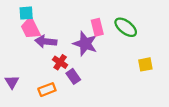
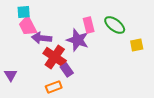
red cross: (60, 62) -> (55, 57), size x1.6
yellow square: (145, 64) -> (137, 45), moved
orange rectangle: (47, 90) -> (54, 87), moved

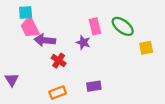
purple star: (78, 40) -> (83, 42), size x0.6
red cross: (55, 57) -> (59, 61), size x0.6
purple rectangle: (67, 70) -> (94, 86), moved, turned -64

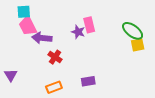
green ellipse: (123, 26) -> (133, 31), moved
purple star: (83, 42) -> (78, 32), moved

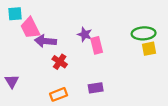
cyan square: (24, 12) -> (15, 14), moved
pink rectangle: (89, 25) -> (97, 45), moved
green ellipse: (133, 31) -> (144, 33), turned -40

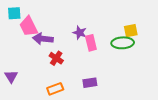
green ellipse: (144, 33) -> (123, 43), moved
yellow square: (149, 49) -> (131, 31), moved

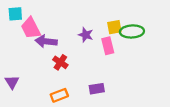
yellow square: (131, 31) -> (114, 27), moved
pink rectangle: (91, 43) -> (108, 46), moved
green ellipse: (123, 43) -> (132, 31), moved

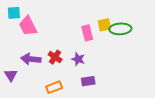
purple star: (86, 35) -> (78, 59), moved
purple arrow: (46, 41) -> (31, 59), moved
pink rectangle: (108, 46) -> (87, 33), moved

